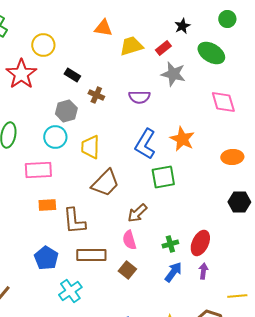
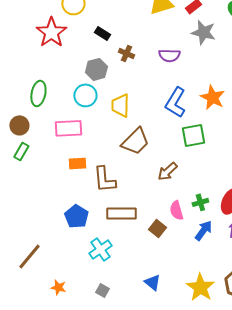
pink semicircle: (129, 240) -> (176, 210), moved

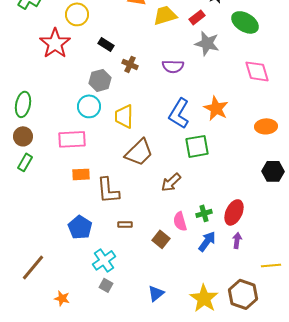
green ellipse: (38, 93) -> (23, 104), moved
brown rectangle: (121, 213) -> (125, 224), size x0.5
blue triangle: (152, 282) -> (156, 293), turned 42
gray square: (102, 290) -> (106, 285), moved

